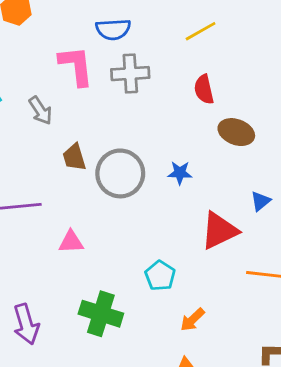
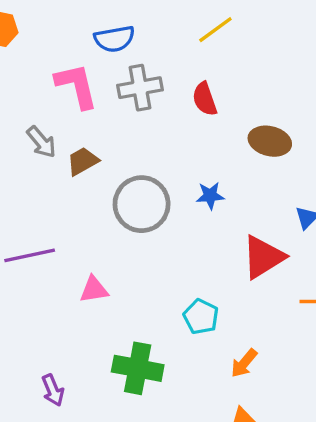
red semicircle: (204, 89) -> (205, 99), moved
brown trapezoid: (74, 157) -> (83, 161), moved, turned 84
purple arrow: (26, 324) -> (53, 390), size x0.7

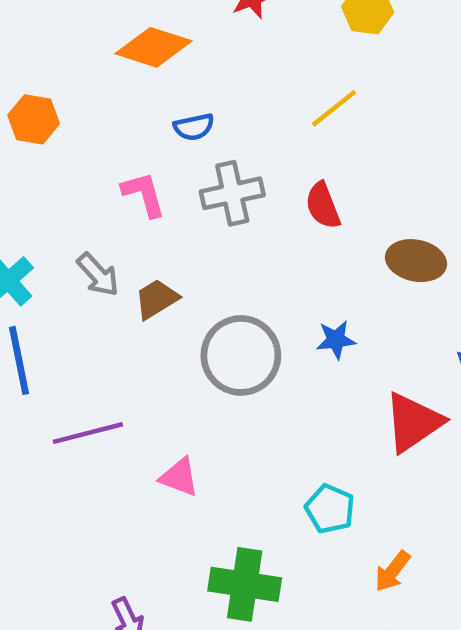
blue semicircle: (114, 39) -> (194, 127), size x0.7
pink L-shape: (77, 86) -> (144, 194), size x0.7
pink triangle: (94, 289) -> (179, 477), turned 32

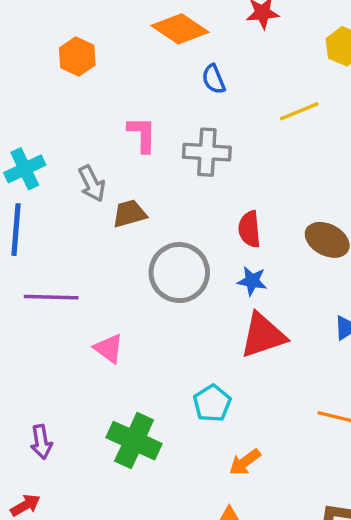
blue semicircle: (194, 127) -> (214, 79), moved, turned 64
red semicircle: (323, 206) -> (249, 229), moved
red triangle: (413, 422) -> (263, 335), moved

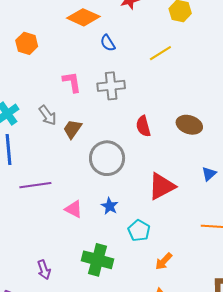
brown trapezoid: (129, 214) -> (72, 129), turned -30
blue star: (252, 281) -> (110, 206), moved, turned 30

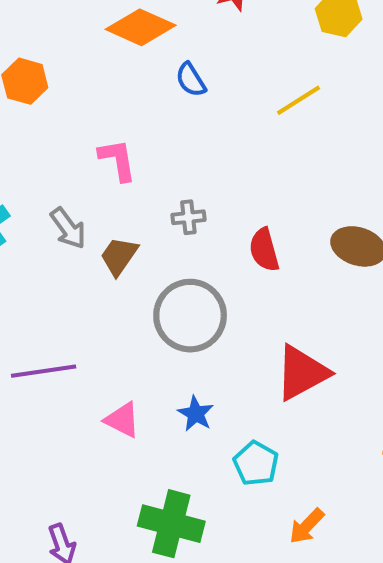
gray cross: (111, 86) -> (188, 217), moved, size x0.6

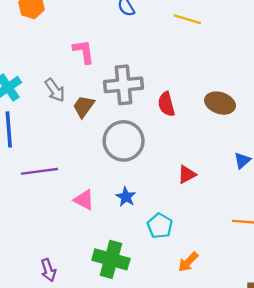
yellow line: (299, 100) -> (187, 19), turned 48
gray cross: (188, 217) -> (124, 85), size x2.0
red triangle: (302, 373) -> (187, 174), size x0.6

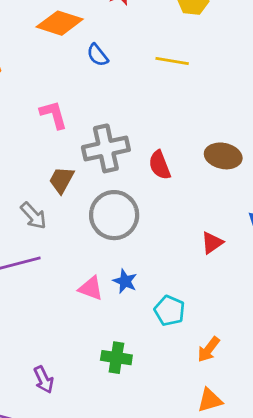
gray arrow: (55, 90) -> (33, 216), moved
red triangle: (187, 174) -> (212, 243), moved
pink triangle: (84, 200) -> (91, 288), moved
green cross: (111, 259) -> (116, 358), size x0.7

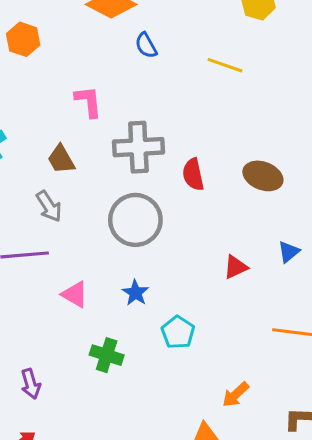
brown trapezoid: (62, 180) -> (61, 159), moved, turned -68
pink triangle: (91, 288) -> (75, 294), moved
orange arrow: (209, 349) -> (236, 395), moved
green cross: (116, 358) -> (107, 355), moved

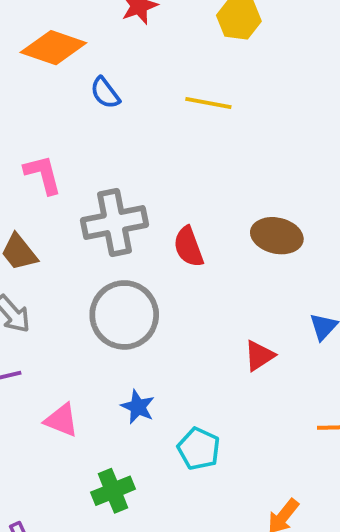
green cross: (107, 355) -> (113, 491), turned -32

